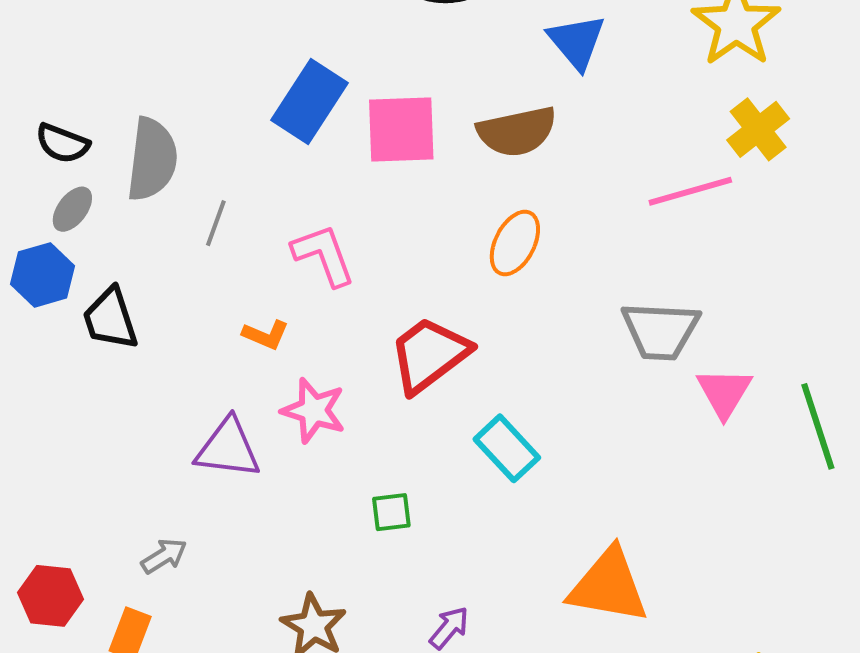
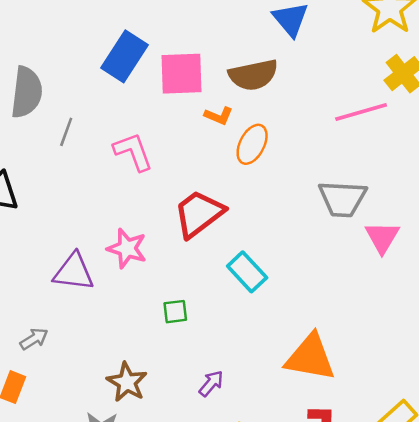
orange L-shape: (266, 335) -> (219, 116), moved

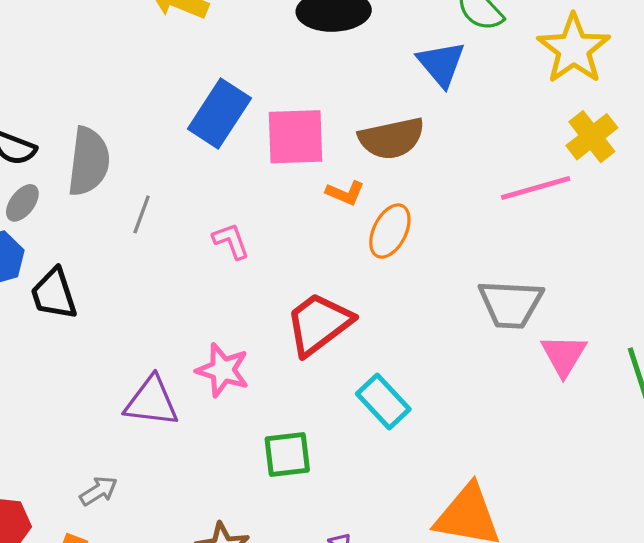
pink L-shape: (133, 152) -> (231, 241), size x0.7
green square: (175, 312) -> (287, 455), size x1.4

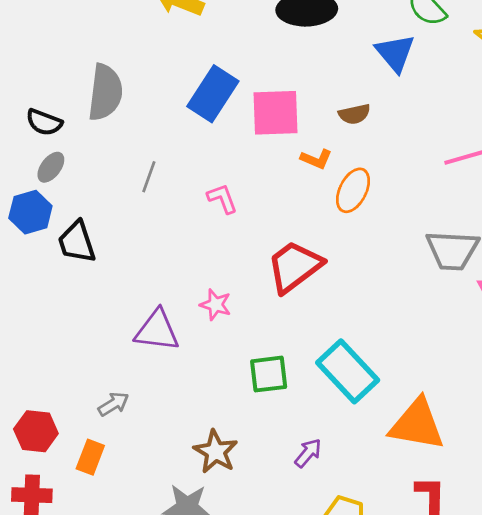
brown semicircle: (392, 138) -> (354, 114), size x0.6
gray semicircle: (89, 161) -> (105, 92), moved
pink star: (223, 370) -> (216, 305), size x0.7
cyan rectangle: (383, 402) -> (348, 371), moved, size x1.4

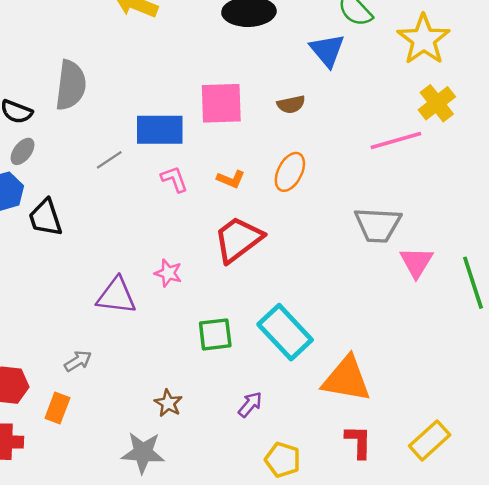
blue rectangle: (213, 94) -> (160, 130), moved, turned 57
orange L-shape: (316, 159) -> (231, 179), moved
gray line: (149, 177) -> (109, 160), turned 36
brown star: (216, 452) -> (168, 403), size x0.7

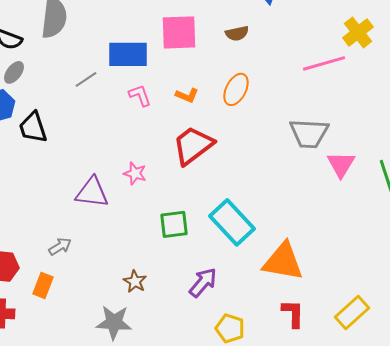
purple arrow: (250, 404) -> (203, 282), size x1.4

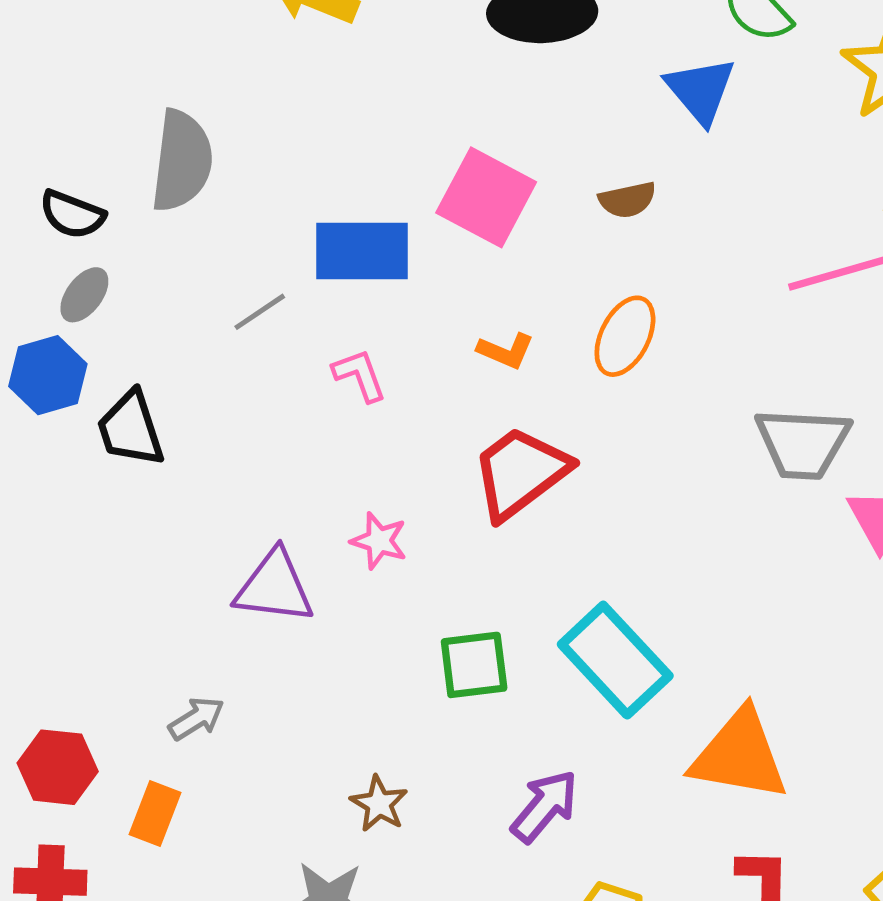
pink square: (179, 32) -> (486, 197), turned 30
pink L-shape: (140, 95) -> (360, 375), moved

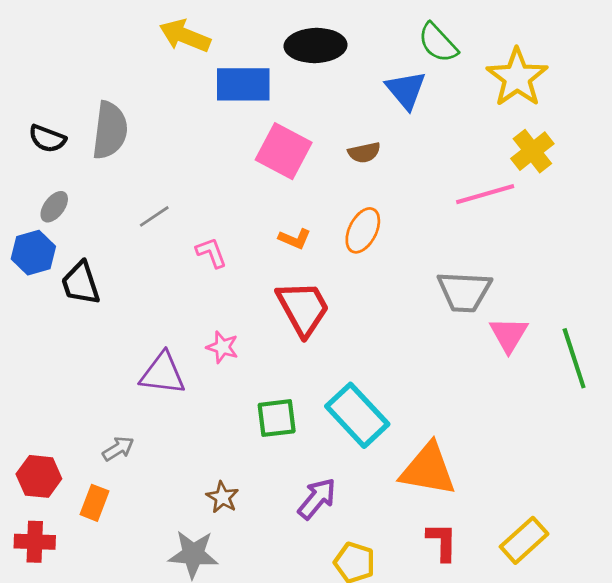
black semicircle: (72, 214) -> (47, 139), moved
blue rectangle: (362, 251) -> (243, 84), moved
red trapezoid: (520, 473) -> (303, 308), turned 98

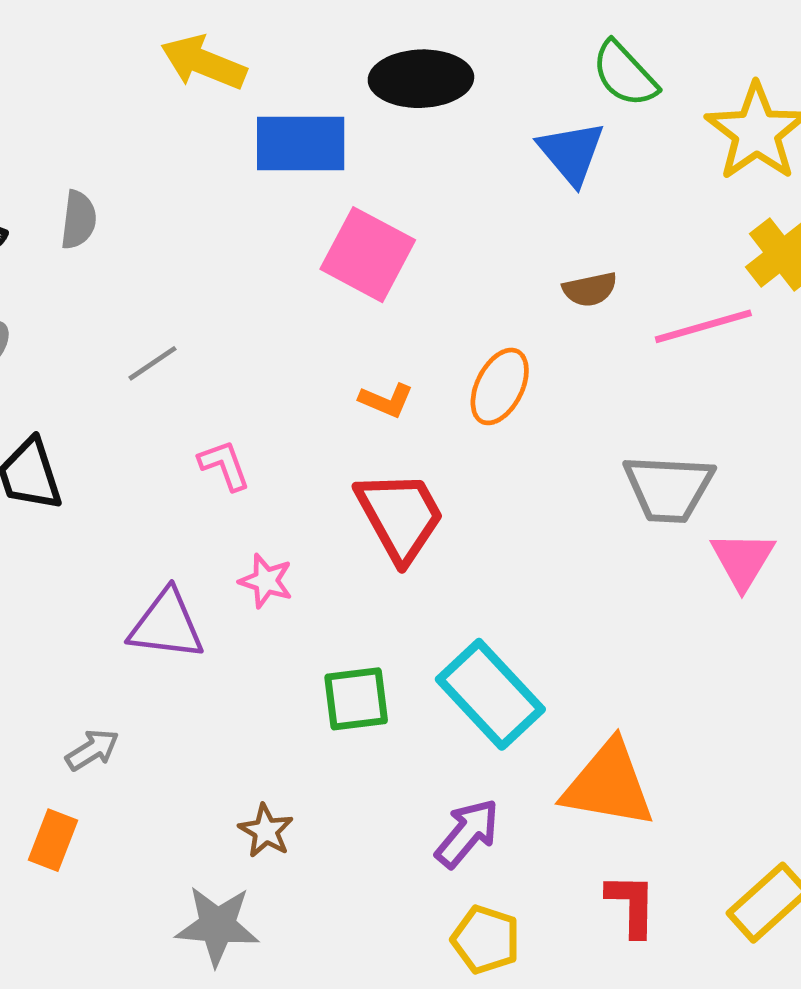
gray semicircle: (110, 130) -> (78, 220), size x0.6
brown semicircle: (364, 153) -> (590, 289), moved
pink L-shape: (211, 253) -> (224, 465), moved
purple arrow: (317, 499) -> (467, 833), moved

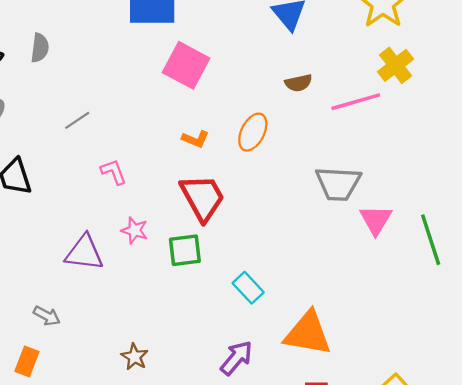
cyan rectangle: (490, 694) -> (248, 288), size x0.6
green square: (356, 699) -> (185, 250), moved
gray arrow: (92, 750) -> (47, 316), turned 60

